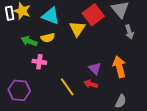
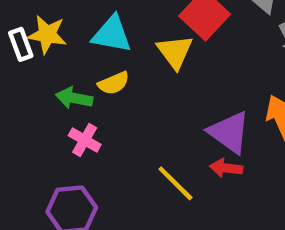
pink cross: (39, 62) -> (85, 140), moved, turned 32
purple triangle: (95, 68) -> (229, 132), size x1.5

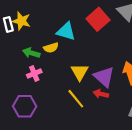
cyan triangle: (112, 34) -> (66, 31), moved
yellow triangle: (175, 52) -> (80, 72), moved
pink cross: (85, 140) -> (34, 74), turned 32

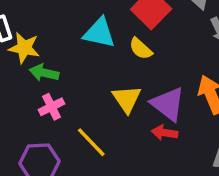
yellow star: (21, 21) -> (24, 48), moved
yellow semicircle: (51, 48) -> (141, 49), moved, turned 64
yellow line: (76, 99) -> (91, 142), moved

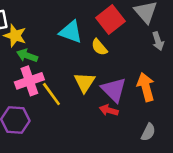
pink cross: (52, 107) -> (29, 81), size x1.5
yellow line: (91, 142) -> (51, 94), moved

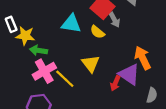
gray arrow: (158, 41) -> (114, 20), moved
purple triangle: (114, 90) -> (129, 74), moved
red arrow: (109, 110) -> (115, 83), turned -72

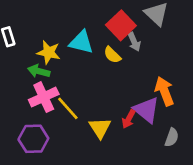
yellow star: (25, 36) -> (49, 52), moved
yellow triangle: (91, 64) -> (100, 128), moved

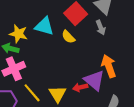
gray arrow: (134, 42) -> (101, 27), moved
yellow line: (68, 108) -> (32, 93), moved
red arrow: (129, 119) -> (80, 87), turned 48

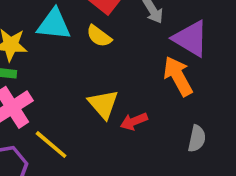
purple triangle: (94, 80) -> (191, 39), moved
yellow triangle: (58, 94) -> (103, 104), moved

